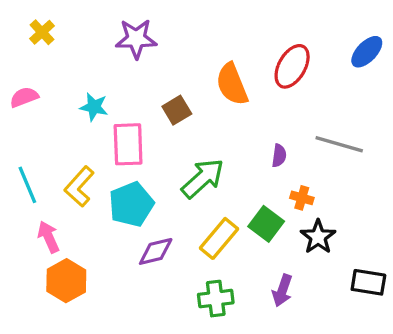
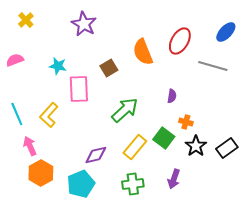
purple star: (136, 39) -> (84, 24), turned 30
gray line: (339, 144) -> (213, 66), moved
cyan pentagon: (131, 204) -> (81, 184), moved
black rectangle: (368, 282) -> (227, 148), moved, turned -45

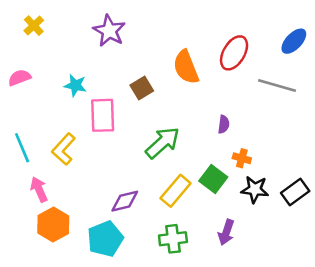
black star: (196, 146) -> (255, 189), turned -30

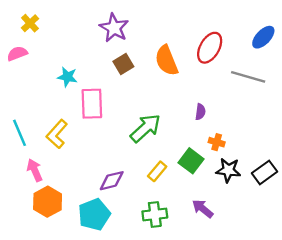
purple star: (109, 31) -> (114, 28), moved
pink semicircle: (19, 78) -> (17, 54), moved
brown square: (142, 88) -> (123, 64), moved
yellow rectangle: (176, 191) -> (157, 171), size x0.7
purple arrow: (226, 232) -> (203, 209), turned 110

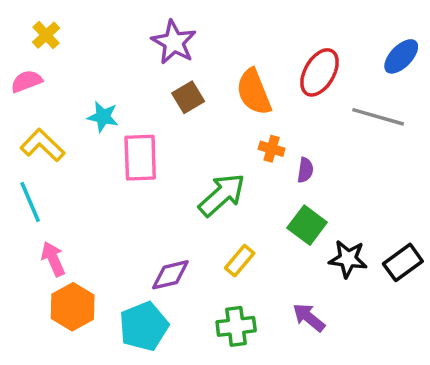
yellow L-shape: (57, 134) -> (42, 145), moved, turned 92
orange cross: (217, 142) -> (272, 149), moved
green square: (191, 161) -> (307, 225), moved

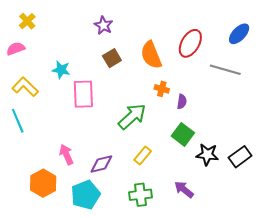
purple star: (174, 42) -> (103, 25), size x0.7
pink arrow: (53, 259) -> (66, 155), moved

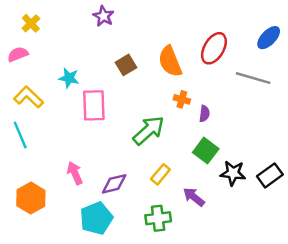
purple star: (103, 25) -> (103, 16), moved
orange hexagon: (43, 183) -> (31, 198), moved
purple arrow: (184, 189) -> (194, 197), moved

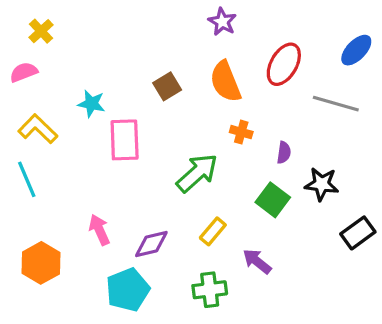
purple star: (103, 16) -> (222, 22), moved
purple semicircle: (204, 114) -> (284, 153), moved
black star: (233, 173) -> (322, 184), moved

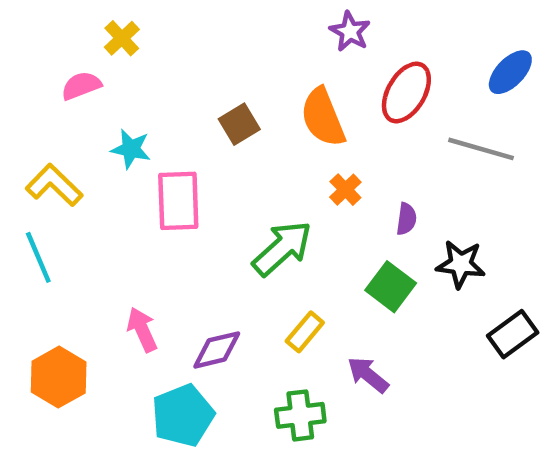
purple star: (222, 22) -> (350, 31), moved
yellow cross: (41, 31) -> (122, 38), moved
pink semicircle: (24, 72) -> (81, 86), moved
orange cross: (241, 132) -> (345, 190), turned 30

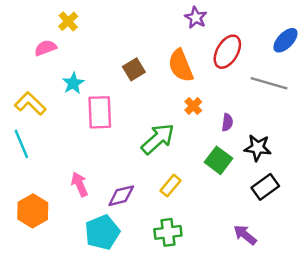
cyan star: (131, 149) -> (73, 83), turned 30
black rectangle: (513, 334) -> (265, 187), moved
purple arrow: (368, 375) -> (245, 235), moved

